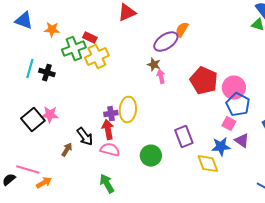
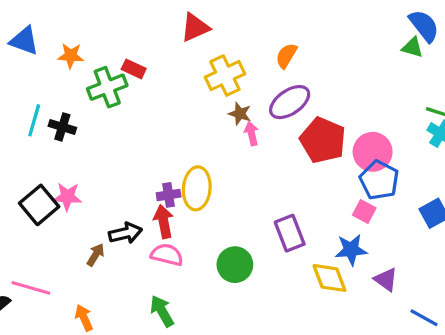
purple ellipse: (166, 42) -> (290, 102), moved
yellow cross: (97, 57) -> (225, 76), moved
black arrow: (85, 137) -> (125, 233), turned -66
purple triangle: (242, 141) -> (386, 280), moved
orange arrow: (44, 183) -> (84, 318), moved, turned -84

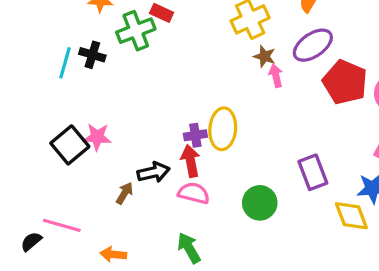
black cross: (62, 127) -> (92, 55), moved
orange arrow: (84, 318) -> (113, 254), turned -60

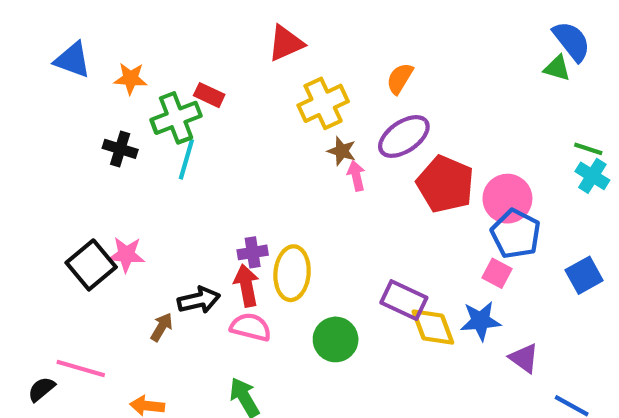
cyan line: (65, 63) -> (186, 159), moved
yellow ellipse: (223, 129) -> (292, 273), moved
purple rectangle: (313, 172) -> (404, 300), turned -44
yellow diamond: (351, 216) -> (433, 327), moved

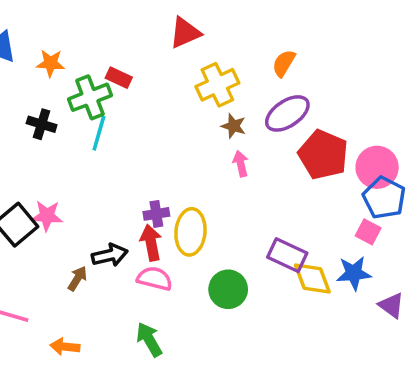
pink arrow: (356, 176) -> (241, 164), moved

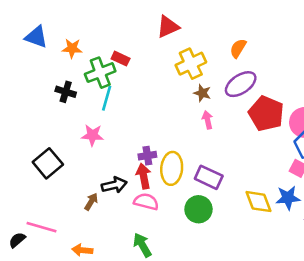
pink star: (47, 216) -> (93, 135), moved
purple rectangle: (287, 255) -> (209, 177), moved

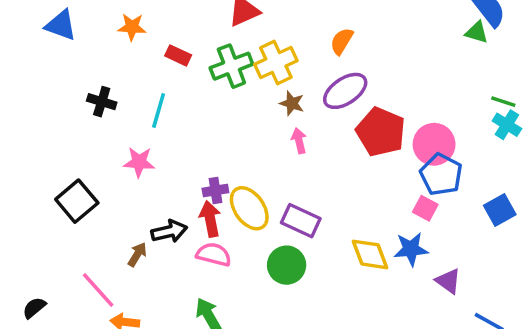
orange star: (72, 48) -> (132, 27), moved
green cross: (100, 73) -> (231, 66), moved
yellow ellipse: (172, 168) -> (249, 208), turned -40
pink line: (41, 227) -> (98, 290), moved, turned 32

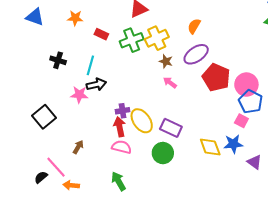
pink arrow: (299, 141) -> (170, 82), turned -40
black arrow: (169, 231) -> (96, 85), moved
black semicircle: (34, 308) -> (41, 177), moved

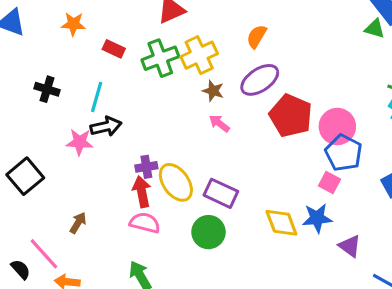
black semicircle: (41, 177) -> (21, 269), turned 88

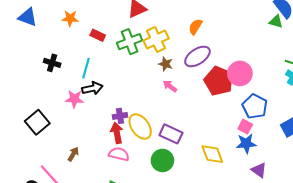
pink circle: (337, 126) -> (240, 73), moved
blue star: (317, 218) -> (246, 143), moved

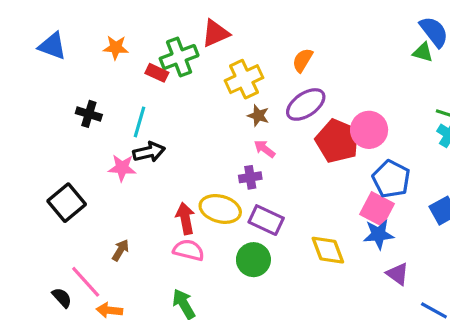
green cross: (130, 42) -> (179, 57), moved
purple cross: (120, 116) -> (250, 177), moved
yellow ellipse: (140, 127) -> (220, 209), turned -40
pink square: (245, 127) -> (377, 209), size x1.5

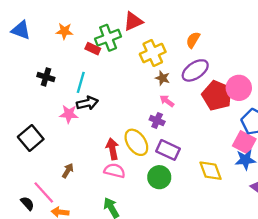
purple cross: (250, 177) -> (157, 121), turned 32
yellow ellipse: (220, 209) -> (136, 142), turned 40

